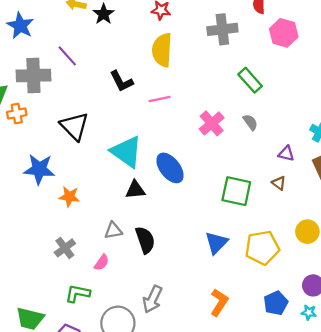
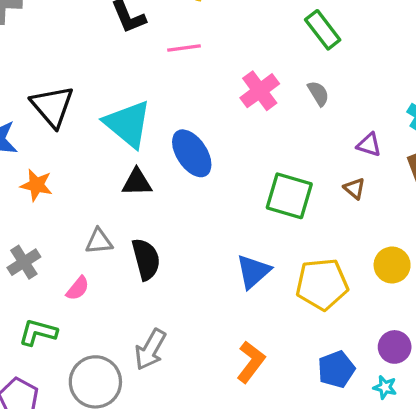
black triangle: (74, 126) -> (52, 106), moved

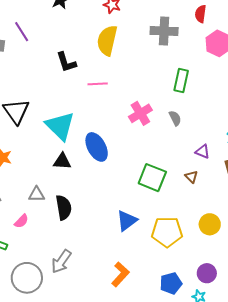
green rectangle: (323, 30) -> (181, 81), turned 45

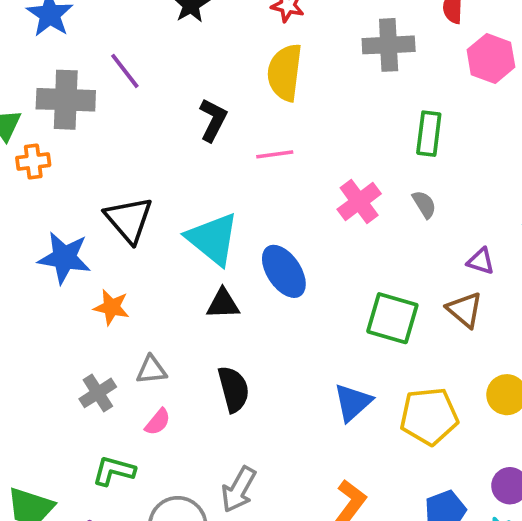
black L-shape: (66, 62) -> (213, 120), turned -130
brown triangle: (191, 177) -> (465, 310), size x1.5
gray triangle: (37, 194) -> (151, 370), moved

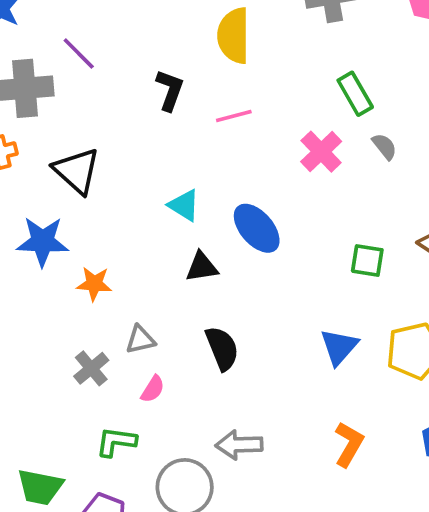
green rectangle: (429, 134) -> (355, 94), moved, turned -30
black triangle: (129, 220) -> (77, 171), moved
cyan triangle: (213, 239) -> (184, 205), size x0.6
green square: (392, 318) -> (367, 260), size x0.7
gray arrow: (239, 490) -> (239, 445), turned 66

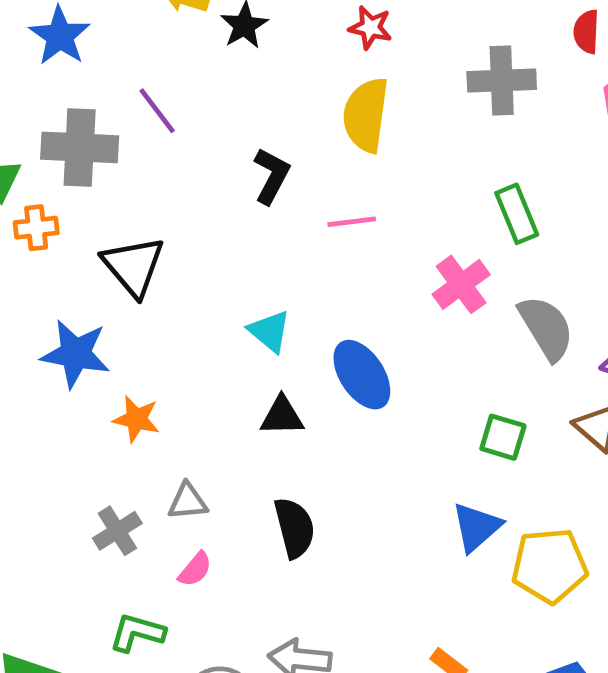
gray semicircle: (384, 146) -> (546, 328), moved, size x1.8
blue triangle: (339, 347) -> (477, 527), moved

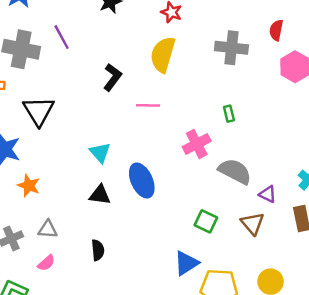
green rectangle: (517, 214) -> (229, 114), size x0.6
gray semicircle: (546, 328) -> (235, 171), turned -40
black semicircle: (294, 528) -> (98, 250), size x0.7

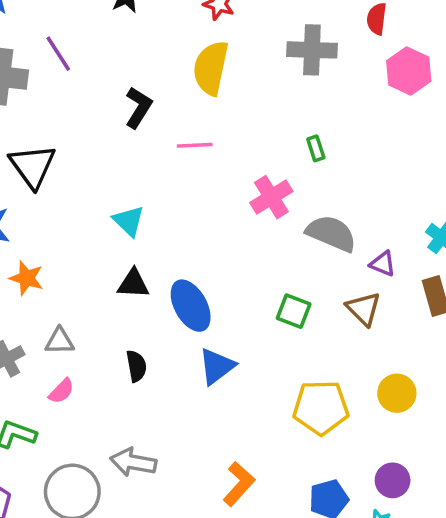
blue ellipse: (142, 181) -> (191, 306), moved
blue triangle: (186, 263) -> (217, 366), moved

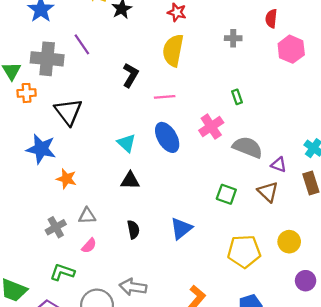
gray cross: (312, 50) -> (233, 38), size x0.6
blue ellipse: (191, 306) -> (167, 137), moved
purple circle: (393, 480) -> (306, 281), moved

